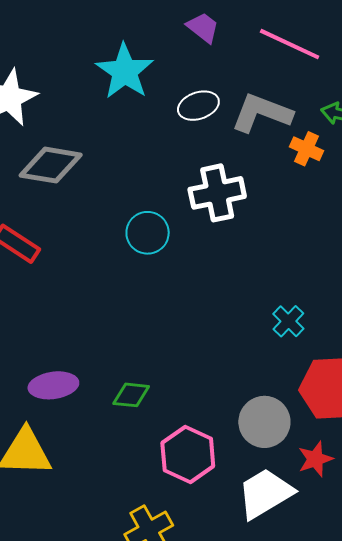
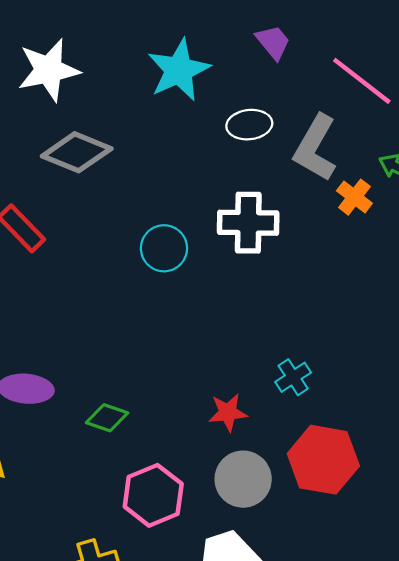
gray L-shape: (262, 113) -> (315, 148), turned -94
red star: (315, 459) -> (228, 412), moved

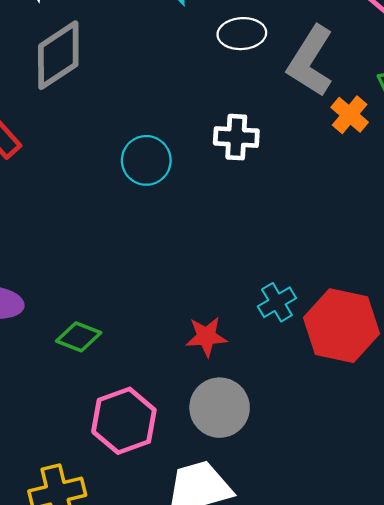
gray diamond: (77, 152) -> (58, 55), turned -58
white cross: (248, 223) -> (236, 137), size x0.7
red hexagon: (323, 460) -> (341, 326), moved

